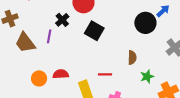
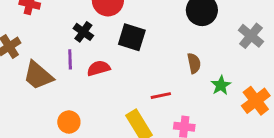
red semicircle: (61, 74) -> (99, 68), moved

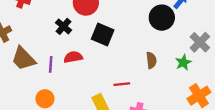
purple line: (70, 59) -> (51, 64), moved
green star: (221, 85) -> (183, 62), moved

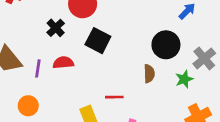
black circle: (162, 18) -> (166, 45), moved

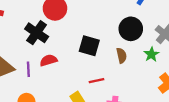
black cross: (56, 28) -> (37, 33), size x1.5
black square: (98, 41) -> (89, 46), moved

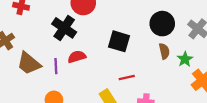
green star: (151, 54) -> (185, 59), moved
brown semicircle: (122, 56) -> (164, 51), moved

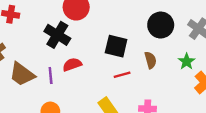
brown semicircle: (164, 51) -> (151, 60), moved
red line: (127, 78) -> (122, 75), moved

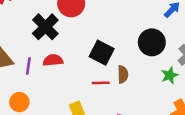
brown semicircle: (151, 60) -> (123, 74), moved
green star: (187, 61) -> (170, 75), moved

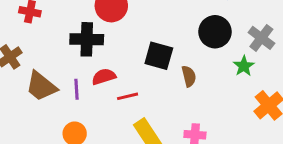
black cross: (45, 27) -> (87, 39), turned -32
red line: (101, 83) -> (128, 96), moved

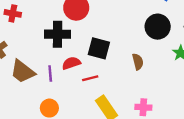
black square: (159, 56) -> (99, 48), moved

